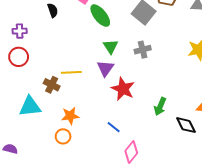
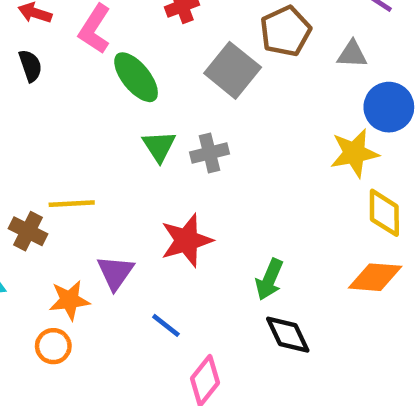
gray cross: (143, 50) -> (210, 153), moved
purple triangle: (105, 68) -> (115, 273), moved
red star: (123, 89) -> (187, 240), turned 30
black diamond: (186, 125) -> (288, 335), moved

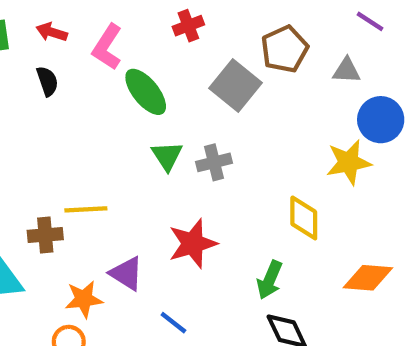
yellow diamond: (384, 213) -> (304, 218), moved
brown cross: (28, 231) -> (45, 235), turned -32
purple triangle: (115, 273) -> (126, 273), turned -33

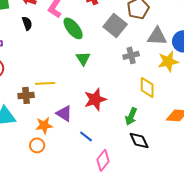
gray triangle: (347, 71) -> (157, 36), moved, size x1.5
gray cross: (214, 162) -> (131, 55), moved

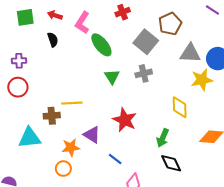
gray cross: (131, 55) -> (144, 73), moved
red star: (95, 99) -> (125, 120), turned -30

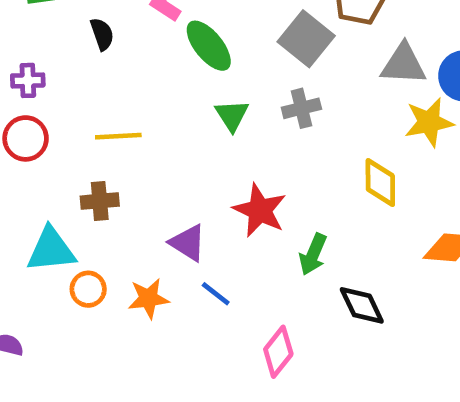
yellow line: (72, 103) -> (118, 136), moved
green arrow: (163, 138) -> (313, 254), moved
orange star: (71, 147) -> (148, 298), moved
blue line: (115, 159) -> (216, 294), moved
orange circle: (63, 169) -> (88, 289), moved

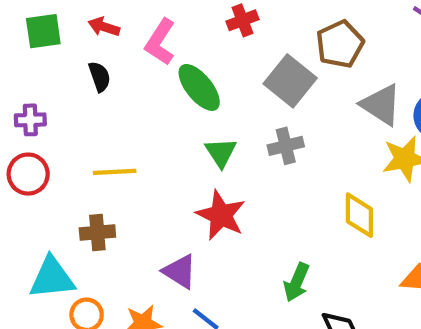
gray triangle: (403, 64) -> (381, 105), turned 30
red star: (260, 210) -> (221, 215), moved

